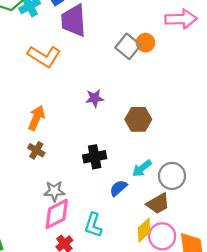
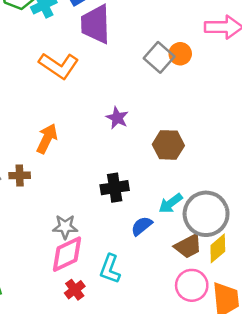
purple star: (95, 98) -> (117, 118), turned 30
brown cross: (36, 150) -> (20, 175), moved, turned -35
gray circle: (172, 176) -> (206, 214), size x1.4
yellow diamond: (144, 230) -> (218, 248), moved

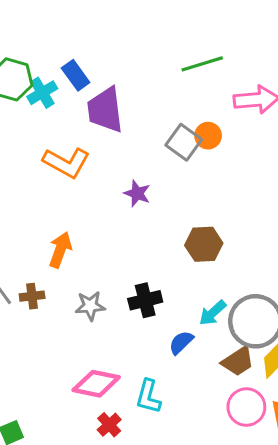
purple star: (117, 118) -> (137, 193), moved
gray star: (65, 227) -> (90, 306), moved
pink diamond: (67, 254) -> (96, 384), turned 42

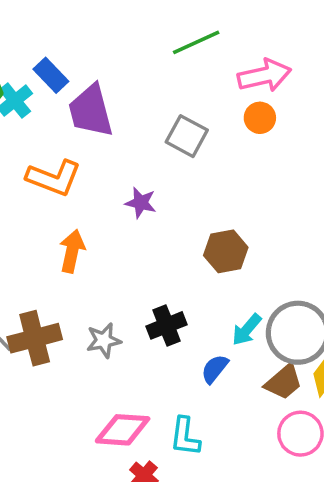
orange circle: (208, 136) -> (260, 118), moved
orange arrow: (60, 250) -> (72, 251), moved
brown cross: (32, 296) -> (35, 338), size x1.8

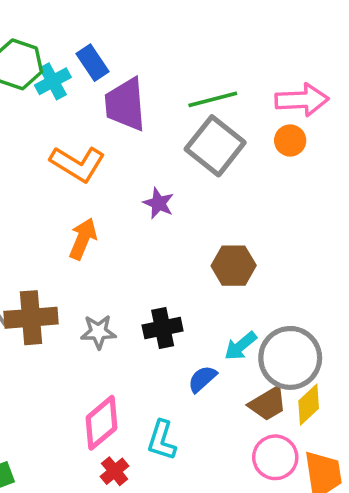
green line: (196, 42) -> (213, 99), moved
gray square: (187, 136) -> (215, 146), size x1.4
pink diamond: (123, 430) -> (101, 423), turned -54

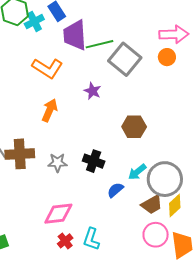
green line: (213, 99) -> (99, 44), moved
black cross: (163, 328) -> (94, 161), turned 30
pink diamond: (101, 423) -> (58, 214), turned 32
cyan L-shape: (162, 440) -> (91, 239), moved

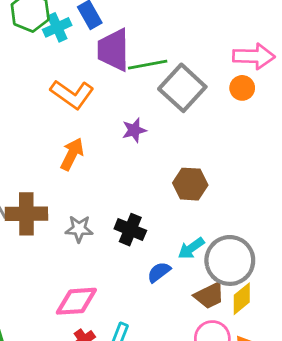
purple star: (92, 91) -> (134, 130), turned 30

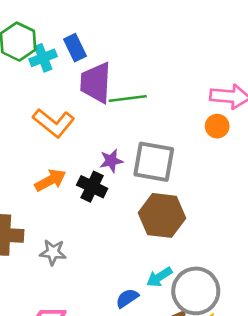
gray square: (182, 88) -> (154, 162), moved, turned -36
orange arrow: (72, 154) -> (50, 180), turned 32
brown hexagon: (190, 184) -> (162, 215), size x1.4
black cross: (130, 230) -> (92, 187), moved

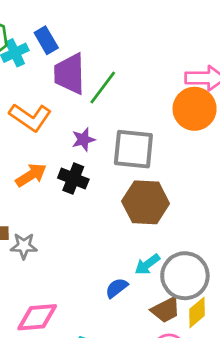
green line: (128, 99) -> (103, 87), turned -42
orange circle: (217, 126) -> (195, 109), size x1.8
purple star: (111, 161) -> (83, 140), moved
gray star: (53, 252) -> (24, 246), moved

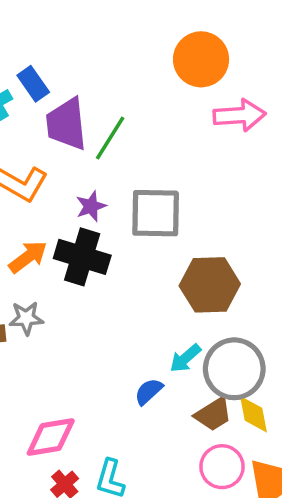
orange circle: (195, 109) -> (201, 59), moved
black cross: (73, 179) -> (82, 257), size x1.4
brown hexagon: (146, 202) -> (210, 285), moved
gray star: (24, 246) -> (26, 318), moved
yellow diamond: (197, 312) -> (253, 414), turned -56

